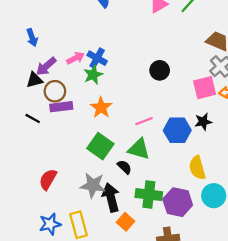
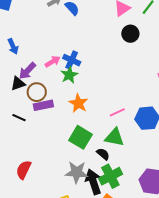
black circle: (160, 70) -> (130, 34), moved
red semicircle: (48, 179) -> (24, 170), moved
green cross: (149, 195) -> (110, 176), moved, turned -30

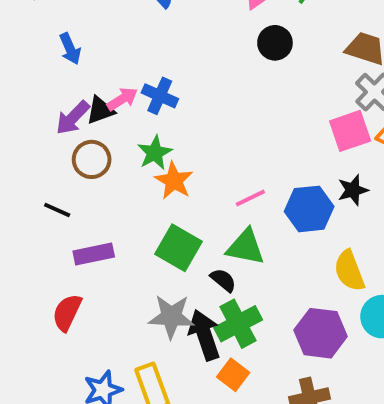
blue arrow: (13, 46) -> (70, 49), moved
green star: (69, 75) -> (155, 153), moved
black triangle: (18, 84) -> (100, 110), moved
purple rectangle: (43, 105) -> (94, 254), moved

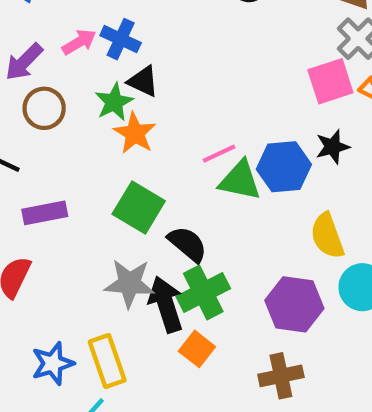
black triangle: (100, 110) -> (143, 81), moved, turned 44
green triangle: (245, 247) -> (240, 180), moved
black semicircle: (223, 280) -> (188, 244), size x1.4

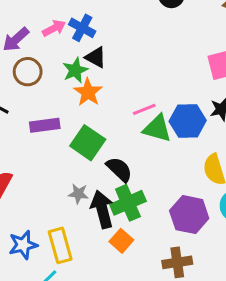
purple rectangle: (45, 213) -> (45, 125), moved
gray star: (130, 283) -> (78, 194), size x0.6

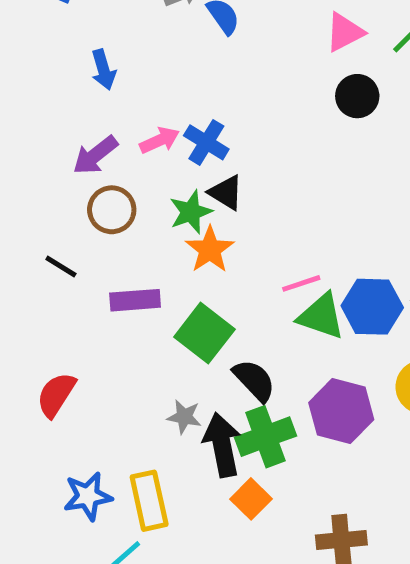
purple hexagon: (189, 215) -> (341, 411), moved

